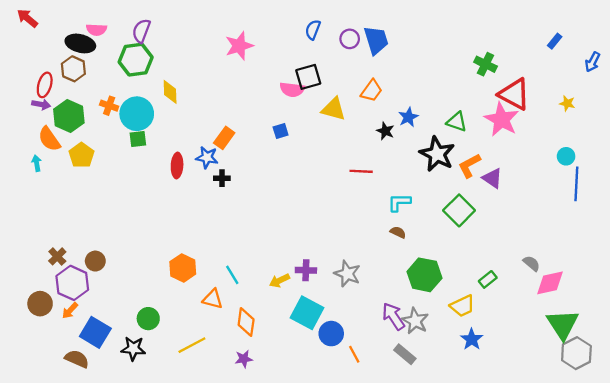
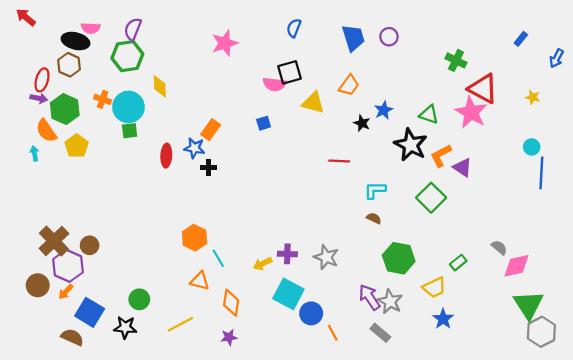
purple circle: (350, 39) -> (389, 37), moved
brown cross: (57, 256) -> (54, 241), size x1.8
orange hexagon: (183, 268) -> (194, 238), moved

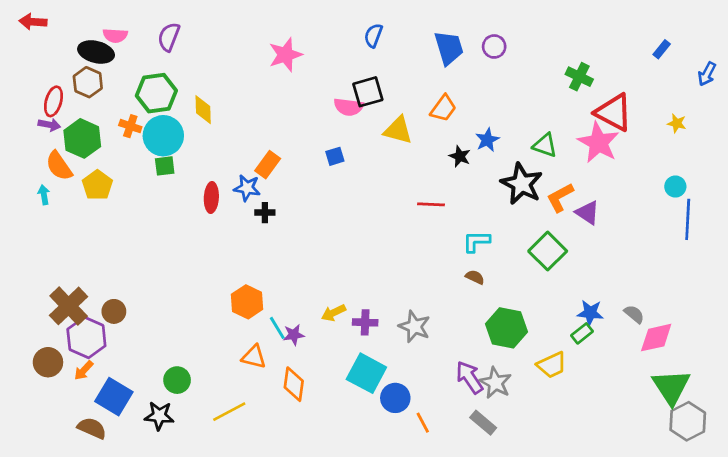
red arrow: (26, 17) -> (33, 22), turned -36
green hexagon: (127, 56) -> (156, 93), moved
yellow arrow: (263, 264) -> (334, 313), moved
blue star: (443, 319) -> (590, 313), moved, turned -30
purple star: (229, 337) -> (294, 335), moved

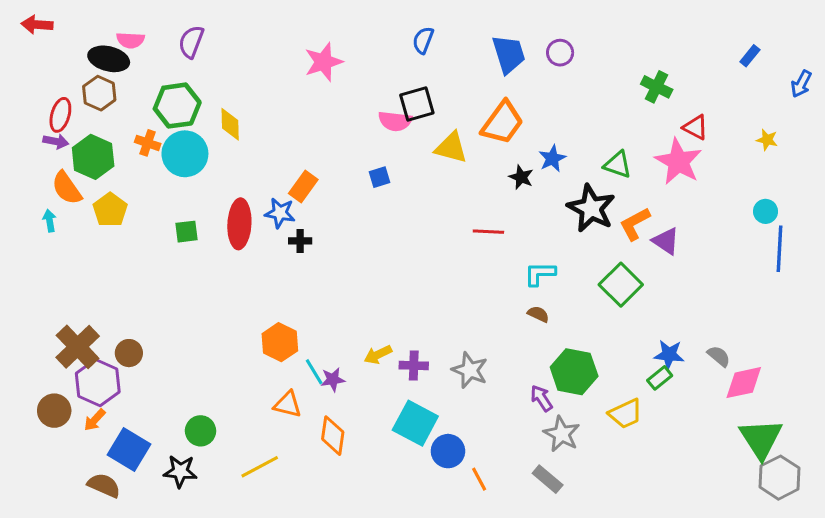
orange trapezoid: (443, 108) -> (502, 123), size x1.4
red triangle: (614, 112) -> (695, 127), size x0.6
green square: (165, 166) -> (186, 232), moved
red ellipse: (211, 197) -> (239, 224), size x1.4
purple arrow: (469, 377) -> (541, 398), moved, size x0.7

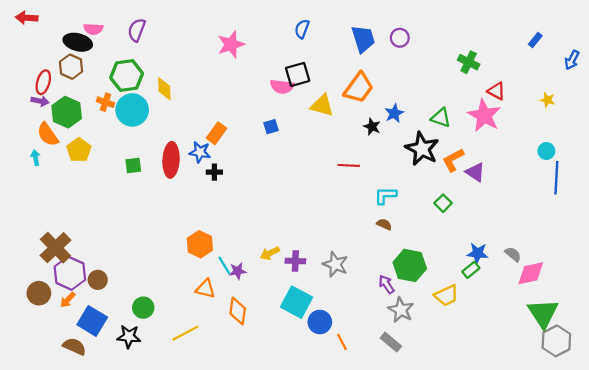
green square: (621, 285) -> (443, 203), size x0.6
brown circle: (129, 353) -> (98, 280), moved

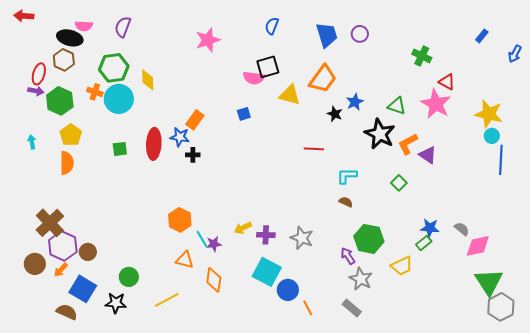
yellow star: (547, 100) -> (489, 114), moved, size x2.0
orange semicircle: (48, 134) -> (67, 163), moved, turned -145

